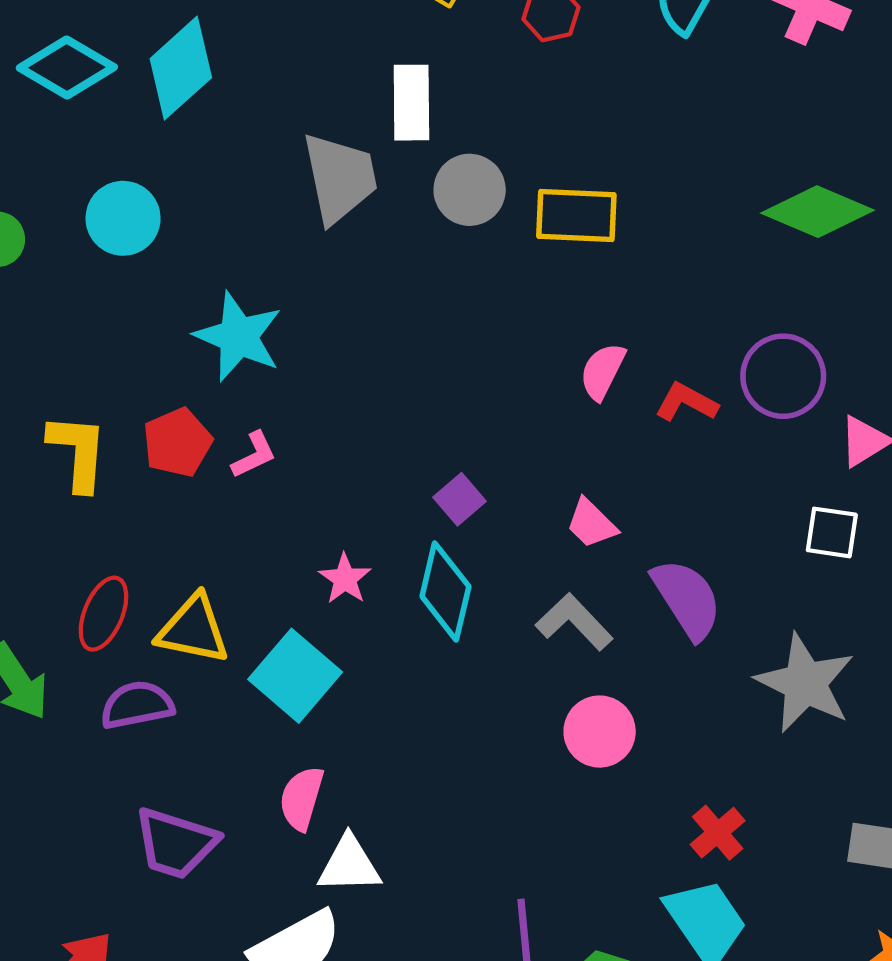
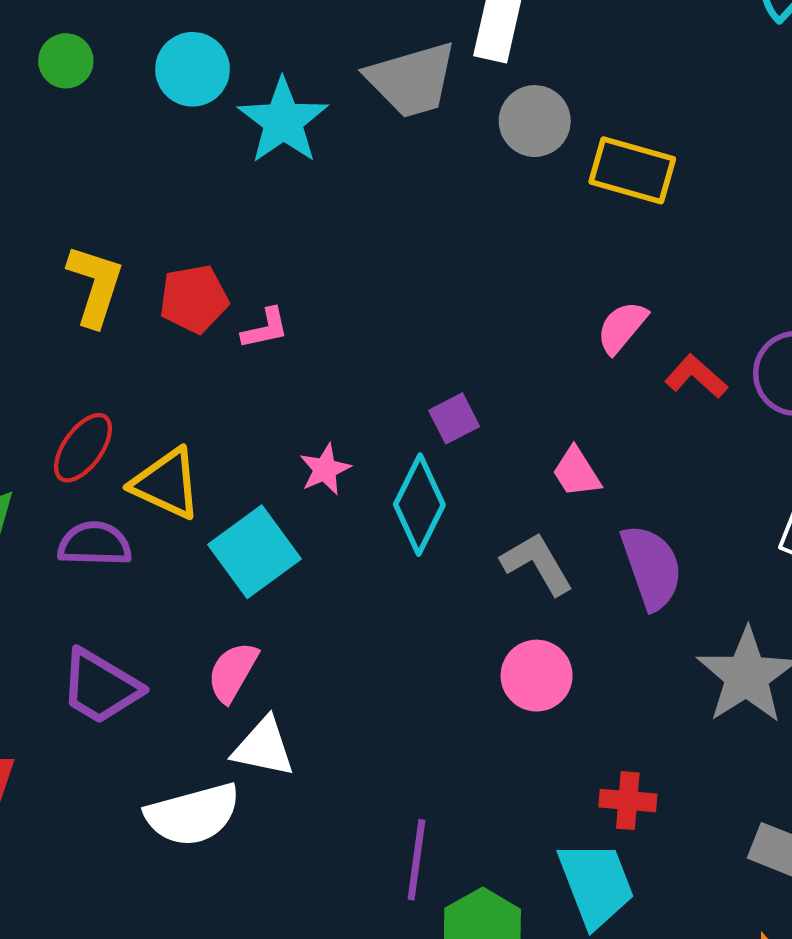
gray trapezoid: (340, 178) -> (412, 80), turned 72
cyan star: (238, 337) -> (283, 121), moved
red cross: (718, 833) -> (628, 801), turned 32

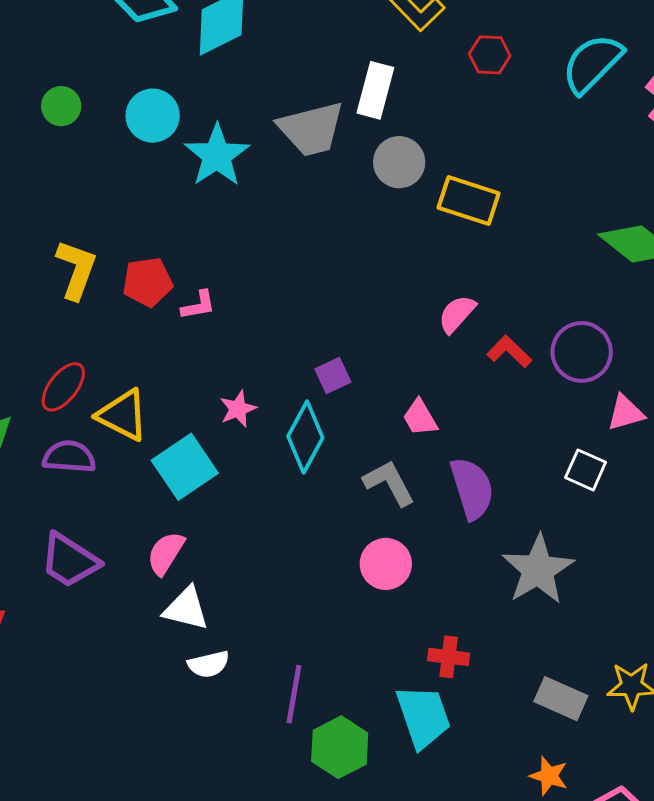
white semicircle: (193, 814) -> (209, 664), moved, size x0.6

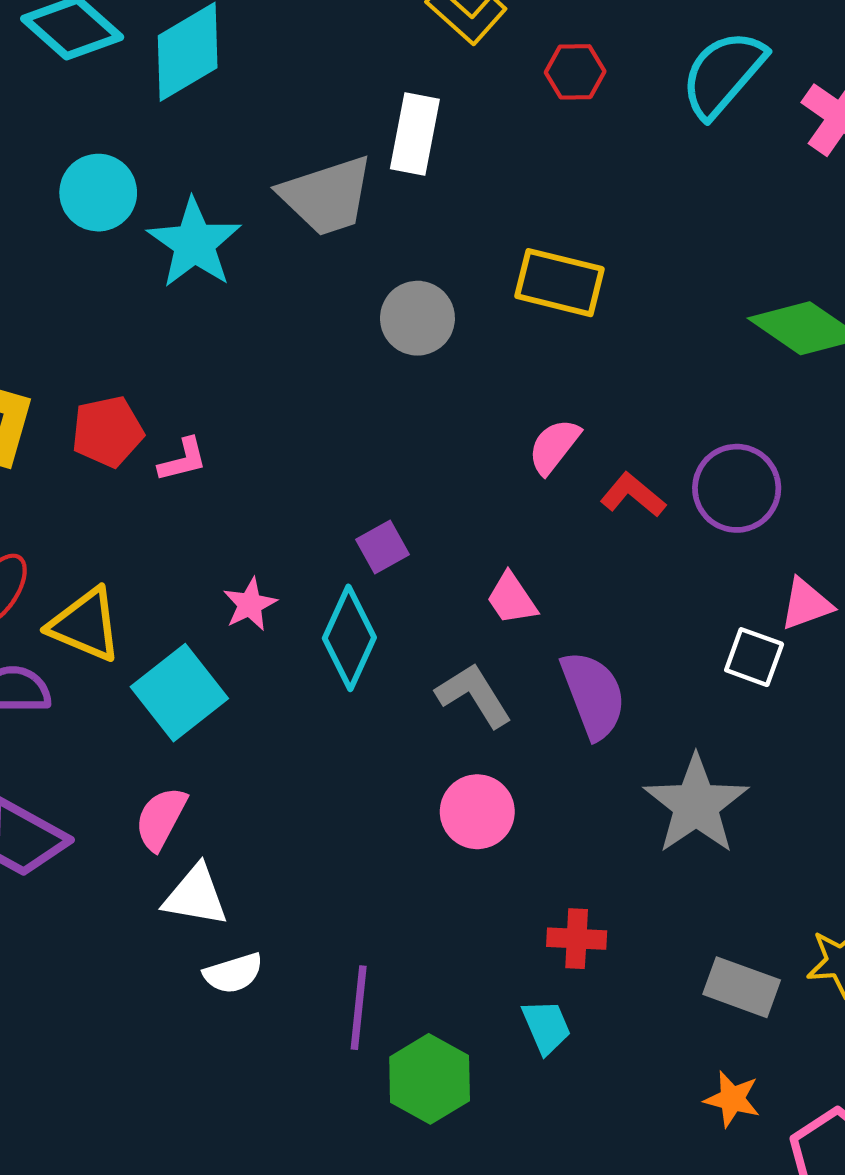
gray circle: (399, 162) -> (417, 318), moved
pink triangle: (626, 413) -> (806, 604), moved
cyan trapezoid: (423, 717) -> (546, 1027), size x0.6

